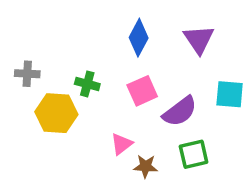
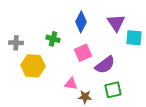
green cross: (87, 84) -> (53, 39), moved
cyan square: (230, 94) -> (134, 38), moved
pink triangle: (122, 144) -> (71, 84), turned 48

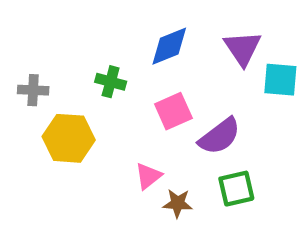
blue diamond: (81, 22) -> (169, 46), turned 40
pink triangle: (71, 84) -> (148, 176), turned -48

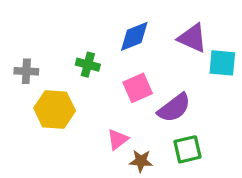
purple triangle: (243, 48) -> (192, 38), turned -32

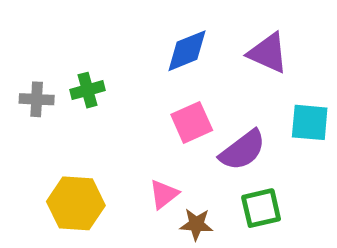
cyan square: (222, 63) -> (310, 122), moved
green cross: (88, 65) -> (87, 90), moved, turned -30
yellow hexagon: (55, 109) -> (76, 203), moved

